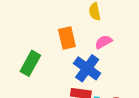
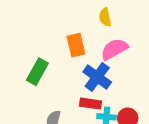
pink semicircle: (104, 42) -> (114, 49), size x1.5

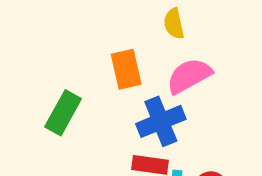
blue cross: (97, 77) -> (161, 121), turned 32

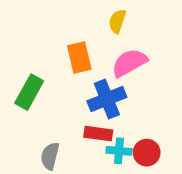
yellow semicircle: (174, 24) -> (117, 21), turned 30

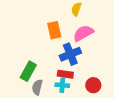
green rectangle: (29, 92) -> (28, 71), moved
cyan cross: (119, 151) -> (62, 85), moved

